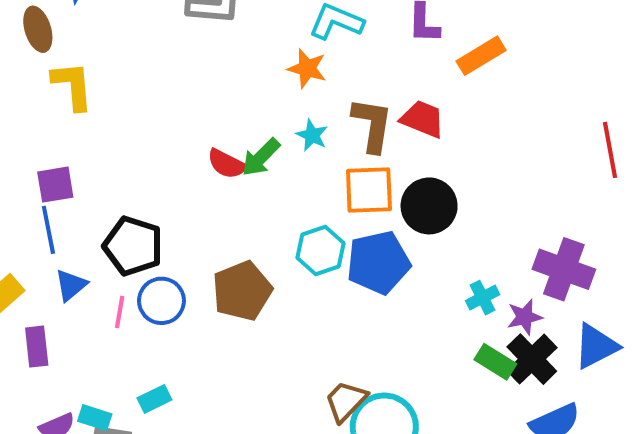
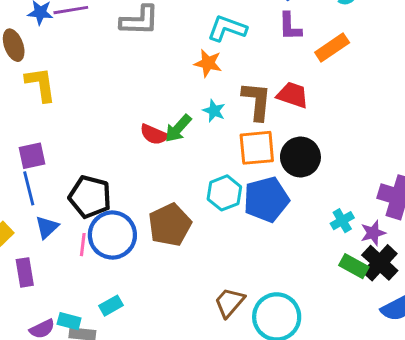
blue circle: (161, 301) -> (112, 235), size x1.4
brown trapezoid: (346, 401) -> (229, 302), moved

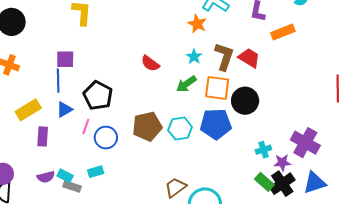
green arrow: (178, 128) -> (186, 84), moved
cyan hexagon: (224, 193) -> (180, 129), moved
blue circle: (112, 235) -> (106, 138), moved, size x0.7

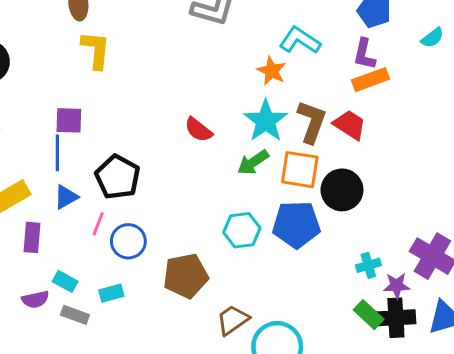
orange rectangle: (283, 32) -> (371, 80), moved
cyan star: (194, 57) -> (266, 121), size x1.8
brown pentagon: (147, 126) -> (186, 276), moved
cyan rectangle: (65, 176) -> (65, 281), moved
black cross: (282, 184) -> (396, 318), turned 30

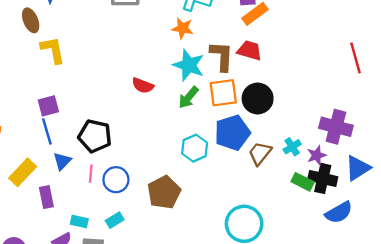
black cross: (396, 318) -> (323, 178), turned 32
brown trapezoid: (233, 320) -> (260, 153), moved

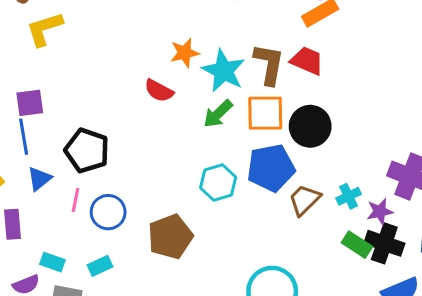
orange star: (183, 28) -> (185, 53), moved, turned -30
yellow L-shape: (53, 50) -> (45, 29), turned -104

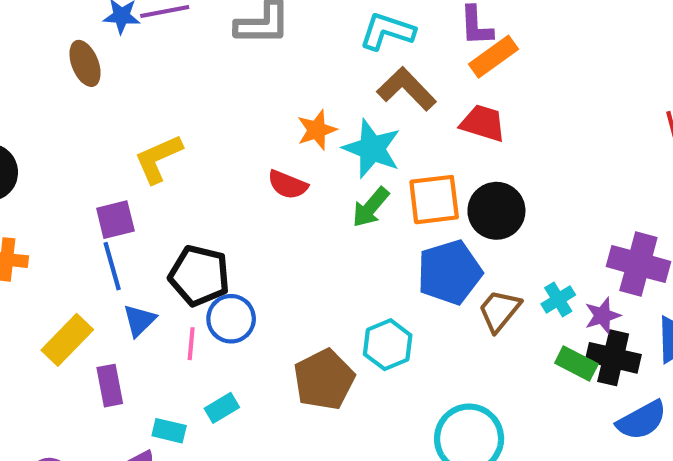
yellow L-shape: (45, 29) -> (158, 159), moved
brown L-shape: (269, 64) -> (407, 89), moved, turned -48
cyan hexagon: (218, 182) -> (388, 345), moved
blue circle: (108, 212) -> (231, 319), moved
cyan rectangle: (100, 266) -> (222, 408), moved

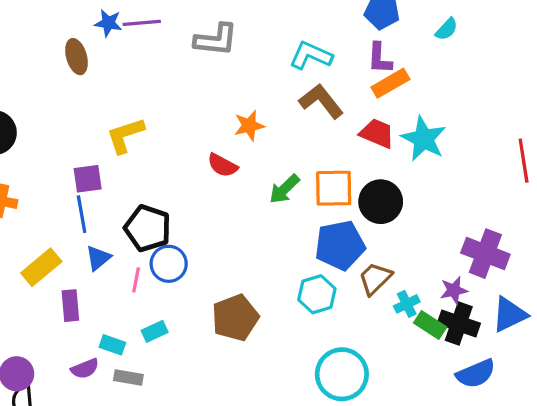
cyan star: (372, 149) -> (424, 139), moved
cyan cross: (558, 299) -> (407, 304), moved
cyan hexagon: (388, 345) -> (317, 294), moved

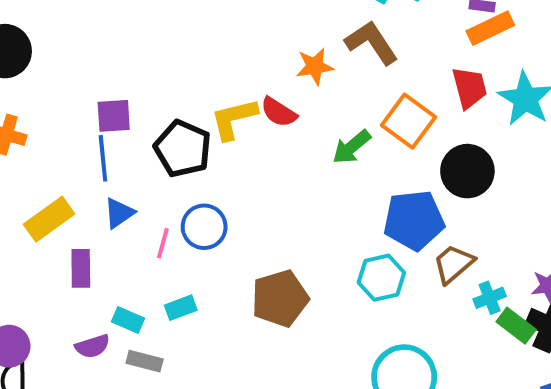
brown L-shape: (321, 101) -> (372, 43), moved
red trapezoid: (377, 133) -> (469, 88), turned 48
yellow L-shape: (125, 135) -> (234, 119), moved
orange square: (334, 188) -> (408, 121), moved, turned 33
black pentagon: (148, 228) -> (183, 149), moved

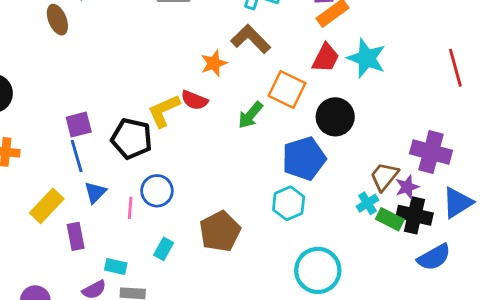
red trapezoid: (469, 88) -> (326, 58), turned 52
brown trapezoid: (454, 264) -> (384, 177), moved
cyan rectangle: (181, 308) -> (164, 249), moved, turned -30

